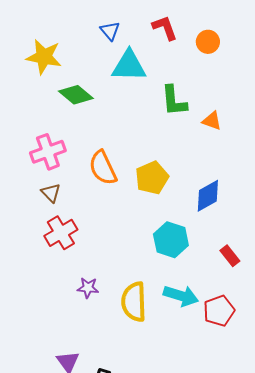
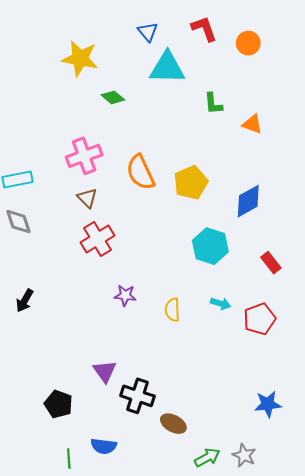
green diamond: (76, 95) -> (113, 97), size x0.7
green L-shape: (174, 101) -> (213, 104), size x0.7
cyan arrow: (181, 296) -> (221, 304), size x0.6
yellow semicircle: (134, 302) -> (172, 310), size x0.6

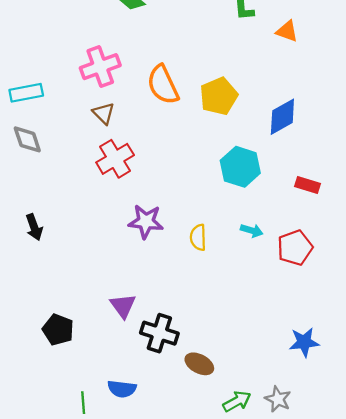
red rectangle: (271, 263) -> (308, 185), turned -35
purple star: (125, 295) -> (146, 221), size x1.4
black arrow: (25, 301) -> (34, 227), turned -50
black pentagon: (59, 404) -> (58, 330), moved

